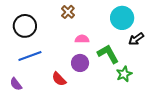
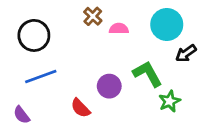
pink semicircle: (82, 39) -> (119, 29), moved

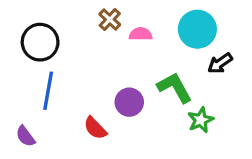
blue line: (41, 77) -> (48, 91), turned -60

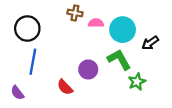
brown cross: (110, 19) -> (75, 13), turned -32
cyan circle: (197, 29) -> (123, 30), moved

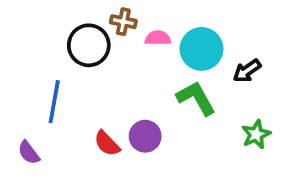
black circle: (27, 29) -> (89, 45), moved
purple circle: (88, 69) -> (145, 136), moved
green star: (137, 82) -> (256, 134), moved

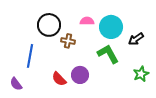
brown cross: (123, 22) -> (68, 41), moved

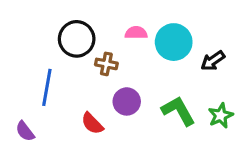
green L-shape: (108, 54) -> (178, 111), moved
purple circle: (80, 75) -> (127, 101), moved

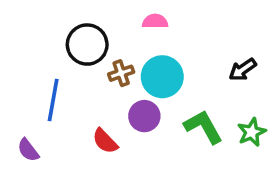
pink semicircle: (136, 33) -> (155, 21), moved
cyan circle: (174, 42) -> (162, 77), moved
brown cross: (106, 64) -> (121, 73), turned -30

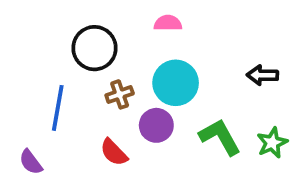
black arrow: (243, 70) -> (263, 75), turned 36
brown cross: (121, 73) -> (120, 94), moved

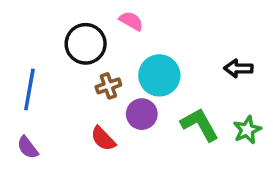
pink semicircle: (168, 23) -> (131, 21), moved, turned 30
blue line: (58, 108) -> (29, 89), moved

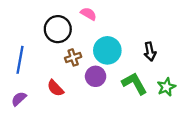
black arrow: (238, 68) -> (150, 52), moved, turned -102
red semicircle: (103, 139) -> (55, 88), moved
purple semicircle: (28, 147) -> (19, 99), turned 84

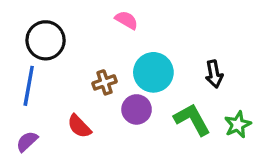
black circle: (58, 29) -> (46, 40), moved

